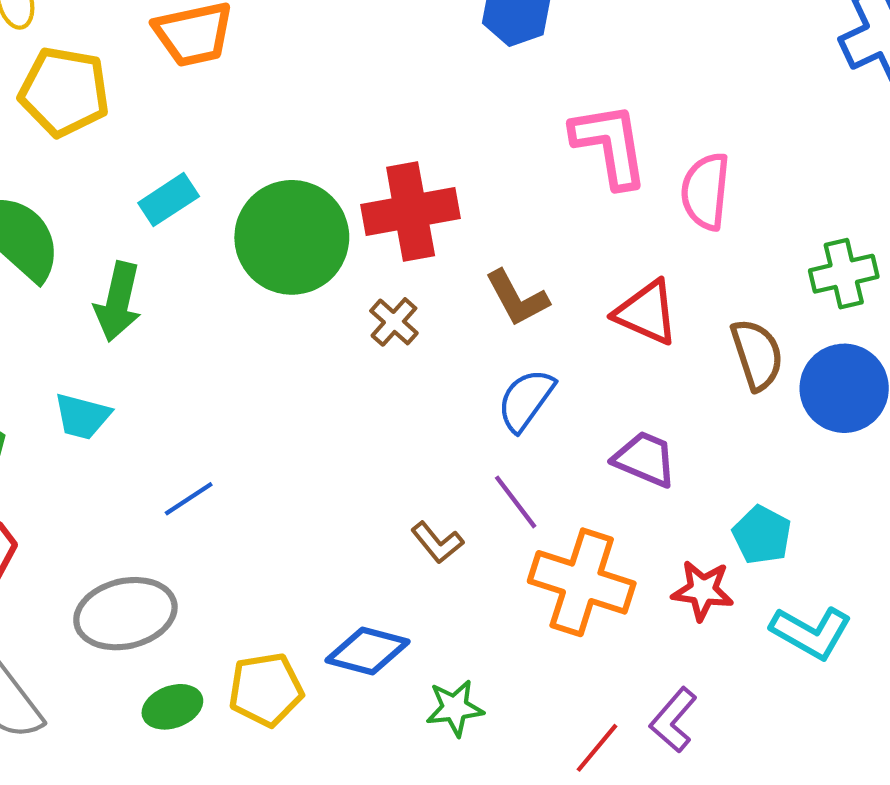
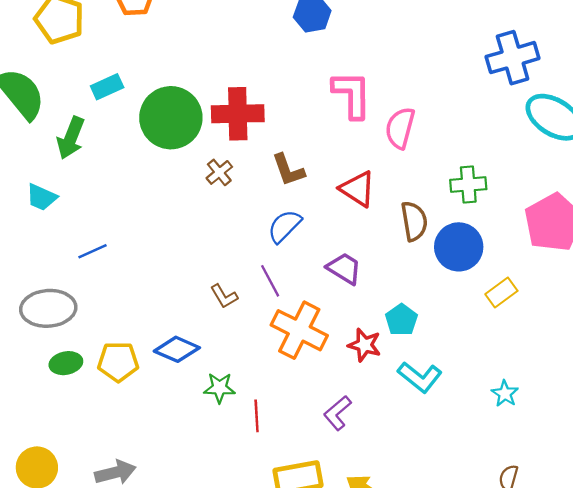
red line: (597, 748) -> (257, 416), moved, turned -52

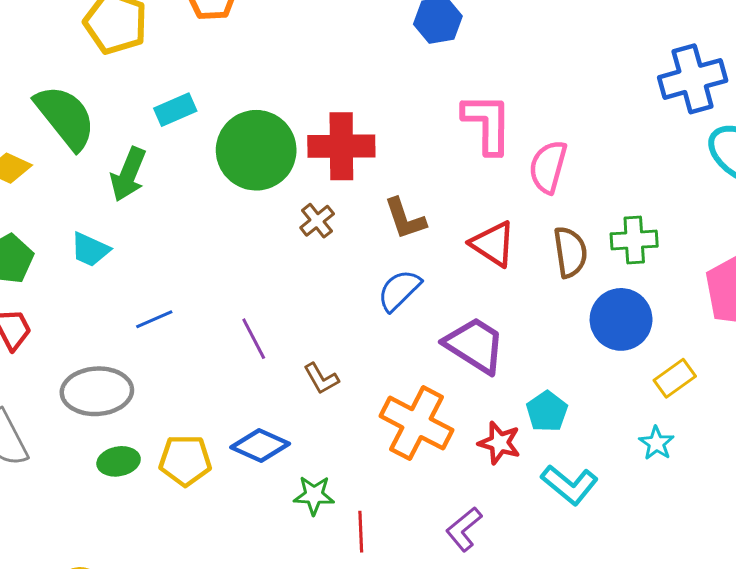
brown semicircle: (414, 221) -> (570, 252), moved
purple trapezoid: (344, 268) -> (475, 345), size x1.4
purple line: (270, 281) -> (254, 339), moved
cyan star: (505, 394) -> (656, 443), moved

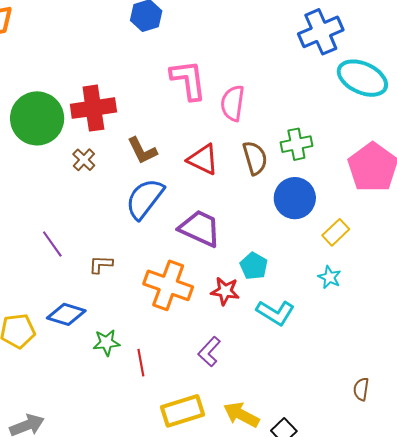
blue semicircle: (399, 290) -> (145, 199), size x1.4
brown L-shape: (321, 379) -> (101, 264), turned 130

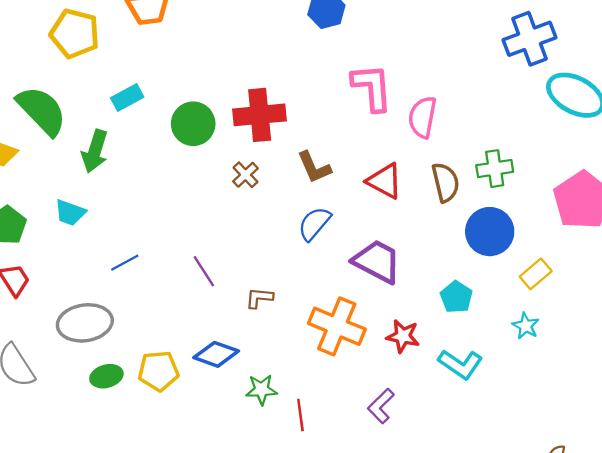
green circle: (37, 118) -> (193, 124), size x0.7
blue semicircle: (145, 199) -> (314, 224), size x0.7
cyan pentagon: (254, 266) -> (456, 297), moved

